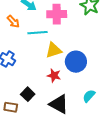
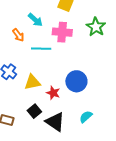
yellow triangle: (54, 50) -> (32, 82), moved
black square: (28, 94) -> (34, 111), moved

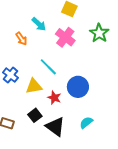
pink cross: (62, 32) -> (65, 37), turned 30
cyan line: (41, 49) -> (48, 67), moved, turned 42

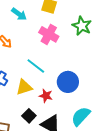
cyan arrow: (39, 24) -> (19, 14), moved
cyan semicircle: (86, 123) -> (81, 116), size x1.5

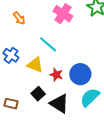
blue circle: (68, 82) -> (80, 74), moved
yellow triangle: (24, 87) -> (35, 65), turned 36

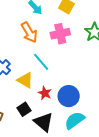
pink cross: (63, 14) -> (60, 34), turned 36
orange arrow: (19, 18) -> (29, 32), moved, size x1.5

